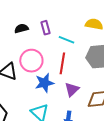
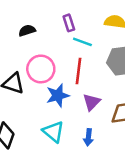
purple rectangle: (46, 28) -> (69, 23), moved

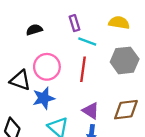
blue star: (58, 95) -> (44, 98), moved
purple triangle: (91, 102) -> (91, 111), moved, turned -42

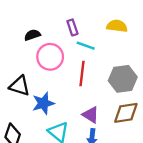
gray hexagon: (125, 60) -> (123, 79), moved
pink circle: (47, 67) -> (50, 57), moved

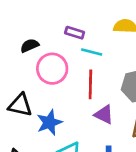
purple rectangle: (72, 27) -> (75, 33), turned -49
purple triangle: (91, 115) -> (104, 115), moved

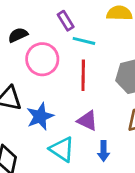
purple rectangle: (75, 33) -> (66, 21), turned 42
purple triangle: (104, 115) -> (87, 121), moved

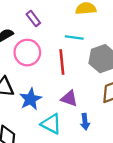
purple rectangle: (66, 21) -> (33, 19), moved
cyan line: (84, 41) -> (74, 38), moved

